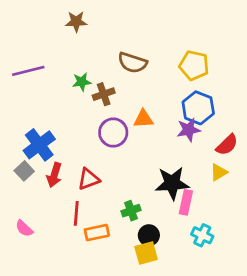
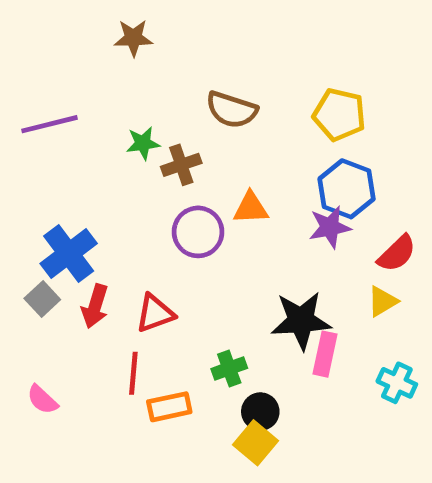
cyan cross: (202, 235) -> (397, 383), moved
yellow square: (146, 253) -> (256, 443), turned -35

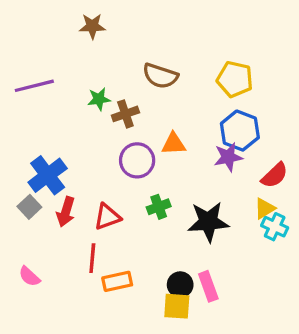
pink rectangle: (325, 354) -> (208, 286), moved, turned -32
green cross: (229, 368) -> (159, 207), moved
cyan cross: (397, 383) -> (275, 227), moved
yellow square: (256, 443) -> (177, 306), turned -36

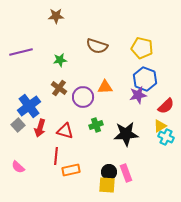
brown cross: (125, 114) -> (59, 88), moved, turned -35
red triangle: (107, 217) -> (65, 131), turned 36

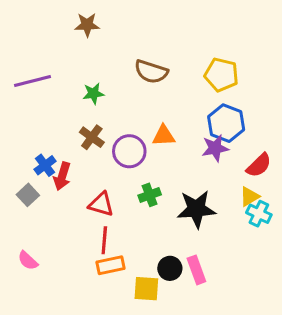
blue cross: (29, 106) -> (45, 165), size x0.6
red arrow: (40, 128) -> (62, 176), moved
red line: (56, 156) -> (104, 240), moved
yellow square: (107, 185) -> (146, 289), moved

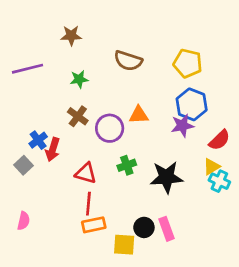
brown star: (87, 25) -> (71, 36), moved
pink semicircle: (28, 261) -> (24, 221), turned -120

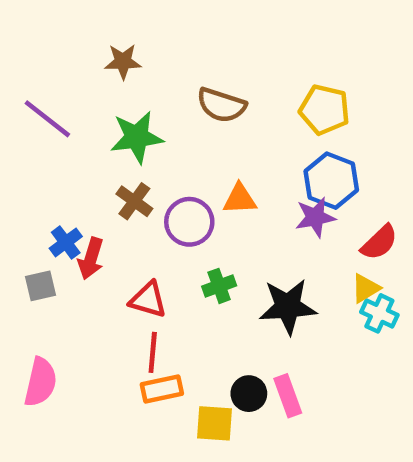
purple line: (28, 69) -> (47, 119), turned 52
green star: (79, 79) -> (137, 137), size x1.6
gray square: (24, 165) -> (41, 286), turned 30
pink semicircle: (24, 221) -> (41, 382), size x1.5

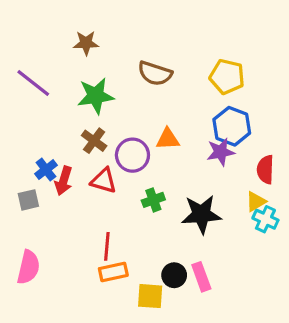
red semicircle: (379, 242) -> (265, 170), turned 136
red triangle: (148, 300) -> (104, 181), moved

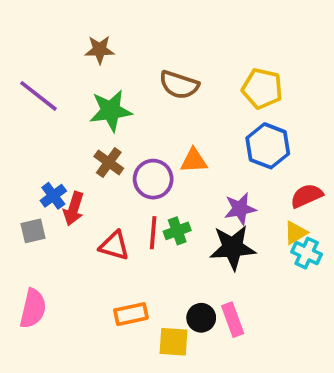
purple star: (221, 152) -> (240, 209), moved
red semicircle: (265, 170) -> (307, 196), turned 64
red triangle: (104, 181) -> (114, 246), moved
red line: (107, 246) -> (153, 233), moved

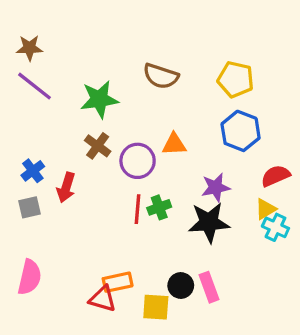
brown star: (100, 50) -> (30, 48), moved
blue cross: (53, 196) -> (33, 171), moved
red triangle: (114, 246) -> (103, 299), moved

